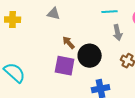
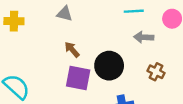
gray arrow: (118, 33) -> (144, 37), turned 105
brown arrow: (69, 43) -> (72, 50), moved

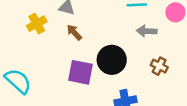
yellow cross: (14, 21) -> (37, 24), moved, turned -30
brown arrow: (72, 50) -> (74, 32), moved

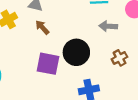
brown cross: (159, 66) -> (119, 58), turned 35

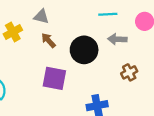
black circle: (76, 52) -> (84, 50), moved

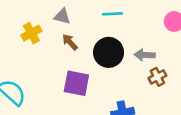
cyan line: (108, 14) -> (112, 14), moved
gray arrow: (117, 39) -> (145, 55), moved

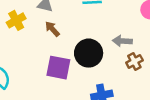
black circle: (109, 52) -> (89, 53), moved

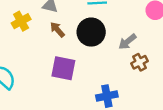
gray arrow: (122, 41) -> (127, 42), turned -42
black circle: (89, 53) -> (91, 32), moved

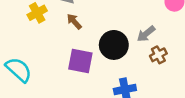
black circle: (91, 32) -> (114, 45), moved

